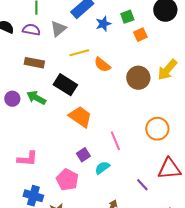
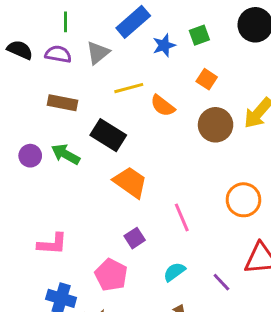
orange square: (140, 35) -> (207, 79), moved, turned -32
cyan semicircle: (102, 168) -> (174, 272), moved

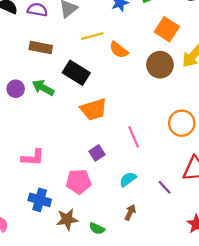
orange square: (207, 79) -> (167, 29), moved, size x1.5
orange trapezoid: (130, 182) -> (94, 109), turned 128
pink pentagon: (111, 275) -> (79, 182), turned -30

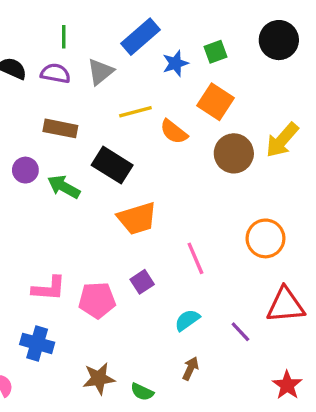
orange square: (167, 29) -> (215, 102), moved
purple circle: (16, 89) -> (25, 170), moved
pink pentagon: (79, 182) -> (97, 300), moved
blue cross: (40, 200) -> (37, 343), moved

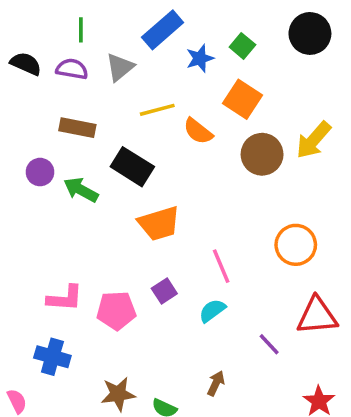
green square: (215, 52) -> (242, 46), turned -30
cyan semicircle: (187, 320) -> (212, 311), moved

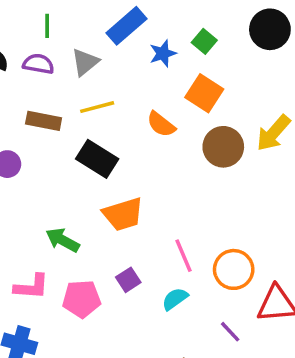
yellow line: (157, 110) -> (97, 107), moved
green arrow: (81, 190) -> (63, 240), moved
orange circle: (296, 245) -> (234, 269), moved

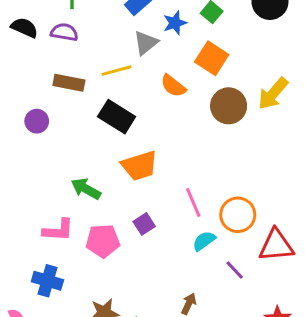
gray triangle: (85, 62) -> (146, 43), moved
cyan semicircle: (175, 299) -> (204, 241), moved

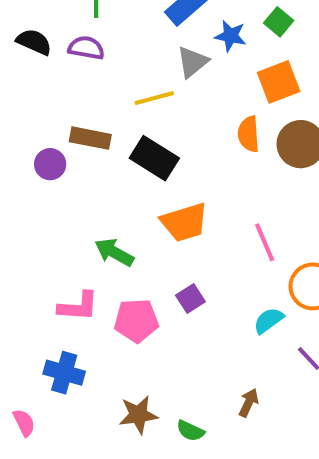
blue star: (175, 23) -> (231, 36), turned 30
orange square: (212, 58) -> (279, 82), turned 36
brown rectangle: (69, 83) -> (90, 138), moved
orange semicircle: (173, 86) -> (249, 134), moved, turned 48
pink line: (193, 202) -> (265, 242), moved

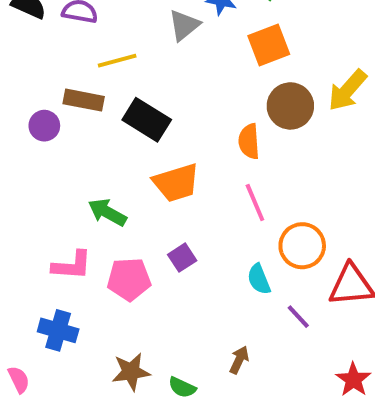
yellow line: (154, 98) -> (117, 61), moved
orange semicircle: (249, 134) -> (249, 141), moved
cyan semicircle: (269, 321) -> (259, 279), turned -76

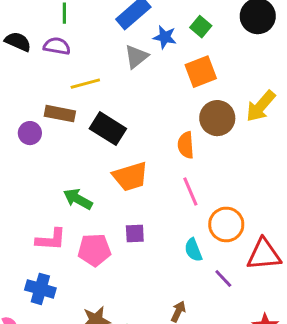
purple square: (182, 258) -> (135, 233), turned 30

